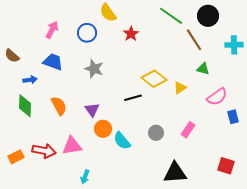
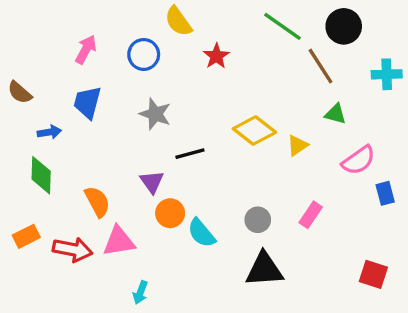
blue trapezoid: (53, 62) -> (87, 102), turned -95
black line: (133, 98) -> (190, 154), moved
orange semicircle: (59, 106) -> (97, 202), moved
orange rectangle: (16, 157) -> (26, 236), moved
black triangle: (175, 173) -> (264, 269), moved

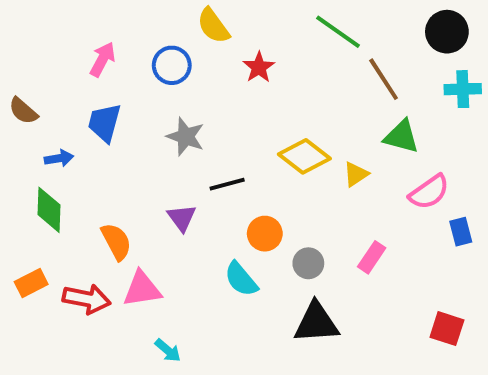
black circle: (344, 26) -> (447, 32), moved
green triangle: (335, 114) -> (401, 137), size x1.4
orange circle: (170, 213) -> (265, 234), moved
cyan arrow: (140, 293) -> (168, 350), turned -70

